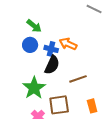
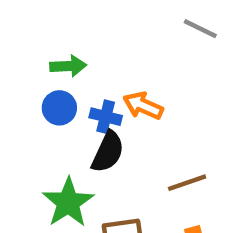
green arrow: (34, 26) -> (68, 66), turned -42
brown line: (78, 79) -> (187, 183), moved

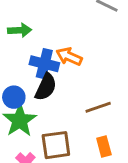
blue circle: (59, 108) -> (14, 97), moved
blue cross: (106, 117) -> (44, 64), size x1.4

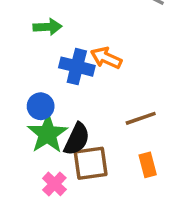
black semicircle: (46, 87) -> (77, 139), moved

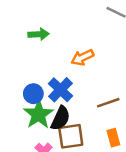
orange arrow: (106, 58) -> (82, 58), turned -50
blue cross: (77, 67) -> (60, 90), moved, turned 30

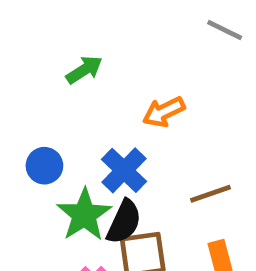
green arrow: (39, 34) -> (84, 70), turned -30
blue circle: (33, 94) -> (44, 166), moved

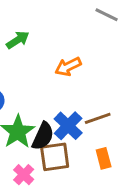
blue cross: (124, 170) -> (68, 126), moved

